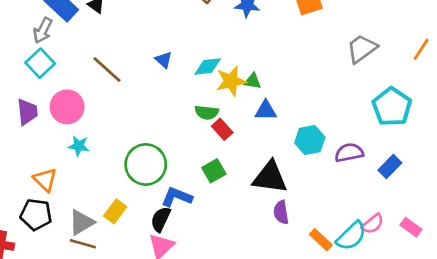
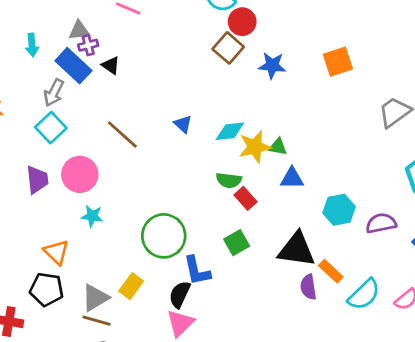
blue L-shape: (177, 197) -> (197, 271), turned -124
cyan semicircle: (351, 236) -> (364, 294), moved
orange rectangle: (321, 240) -> (331, 271), moved

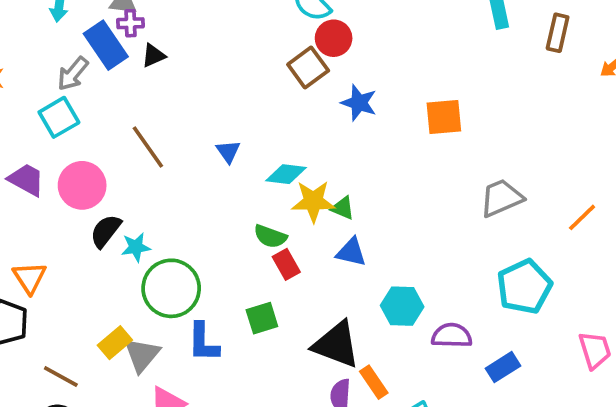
black triangle: (111, 65) -> (153, 56), turned 48
purple trapezoid: (37, 180) -> (26, 180), turned -68
cyan star: (92, 216) -> (136, 247), moved, turned -30
black semicircle: (180, 294) -> (106, 231), moved
gray triangle: (95, 298) -> (142, 355), moved, turned -32

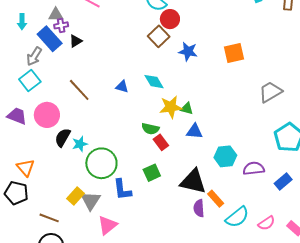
blue triangle: (228, 151) -> (122, 87), turned -32
cyan diamond: (286, 174) -> (154, 82), moved, turned 60

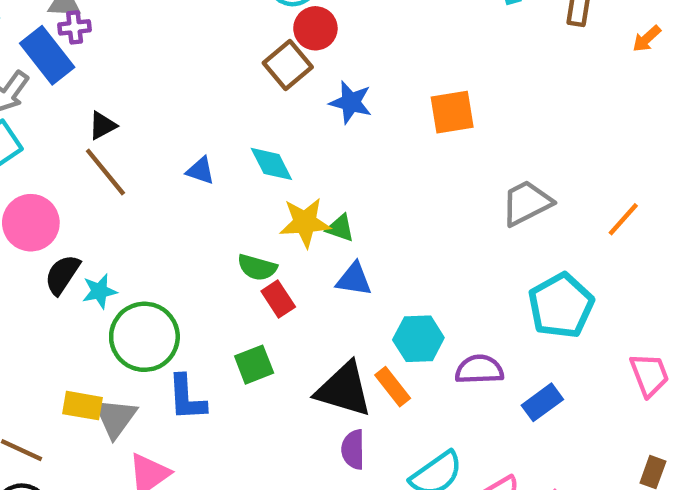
black triangle: (76, 41) -> (102, 125), moved
yellow rectangle: (75, 196) -> (83, 406), turned 54
orange rectangle: (216, 199) -> (393, 387), moved

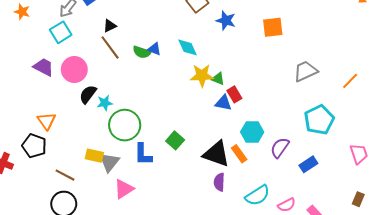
green semicircle: (257, 267) -> (142, 52), moved
red rectangle: (278, 299) -> (234, 94), moved
green square: (254, 365) -> (175, 140), turned -30
purple semicircle: (479, 369) -> (280, 148), turned -55

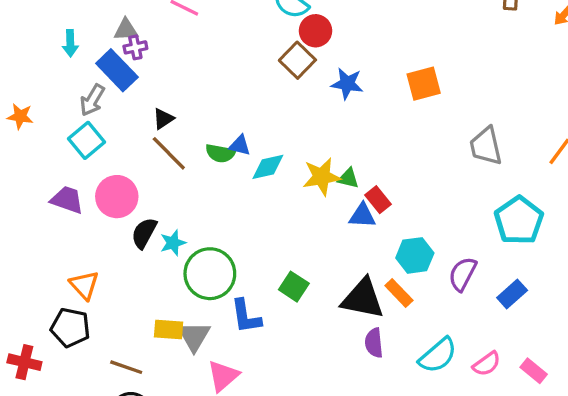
cyan diamond: (188, 47) -> (268, 167), moved, turned -70
gray trapezoid: (305, 71) -> (486, 146), turned -70

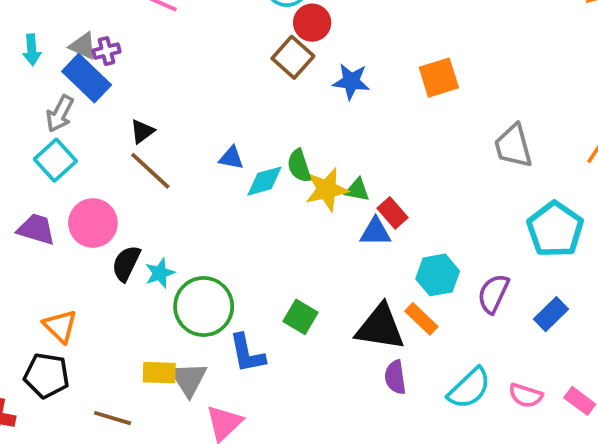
gray triangle: (126, 30) -> (83, 46), moved, turned 30
green semicircle: (220, 153) -> (299, 166), moved, turned 64
pink semicircle: (487, 364) -> (526, 395), turned 56

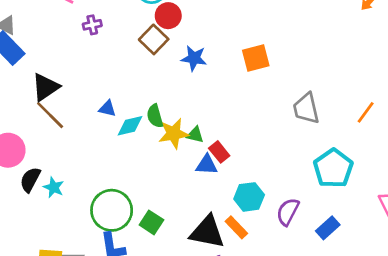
purple cross: (107, 51) -> (92, 25), moved
black triangle: (142, 131) -> (45, 87), size x1.6
cyan star: (160, 273) -> (54, 187), turned -30
green circle: (204, 306) -> (112, 210), moved

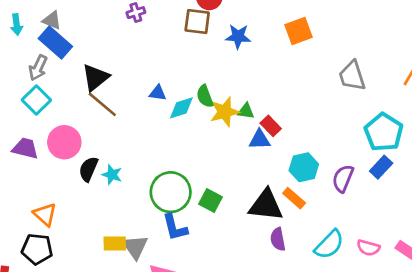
brown square: (154, 39) -> (197, 22), turned -32
blue rectangle: (328, 228) -> (381, 167), moved

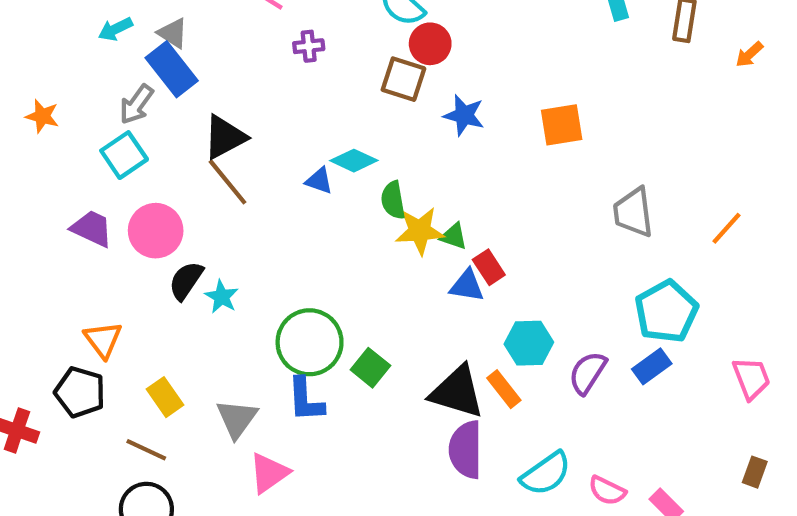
cyan arrow: (17, 25) -> (115, 29), turned 60
cyan diamond: (181, 108) -> (354, 161), moved, turned 32
purple semicircle: (278, 239) -> (466, 450), size x1.5
yellow rectangle: (115, 243) -> (165, 397), moved, turned 45

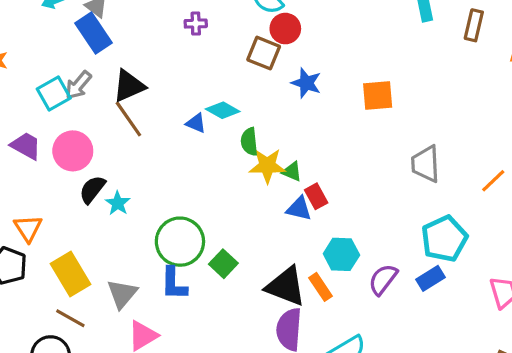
gray arrow: (136, 104) -> (78, 85), moved
yellow rectangle: (165, 397) -> (70, 274), size x1.5
brown line: (146, 450) -> (70, 318), moved

